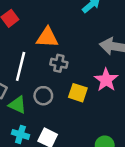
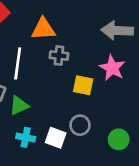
gray circle: (43, 96) -> (80, 125), moved
green triangle: (17, 105) -> (19, 106), turned -42

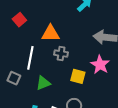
green triangle: (19, 106) -> (43, 83), moved

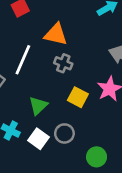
green triangle: (43, 83) -> (38, 106), moved, turned -35

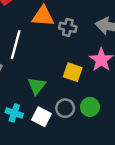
gray cross: (63, 63) -> (68, 27), moved
green circle: (97, 157) -> (90, 107), moved

